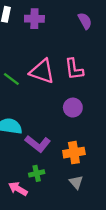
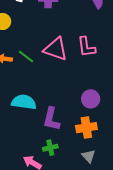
purple circle: (73, 108) -> (91, 99), moved
purple L-shape: (38, 144) -> (51, 119), turned 65

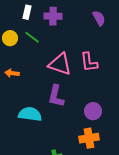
green line: (26, 56) -> (32, 37), moved
purple L-shape: (51, 119) -> (56, 96), moved

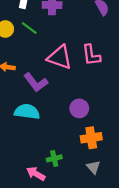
purple L-shape: (56, 96) -> (36, 82), moved, turned -50
purple circle: (93, 111) -> (79, 108), moved

